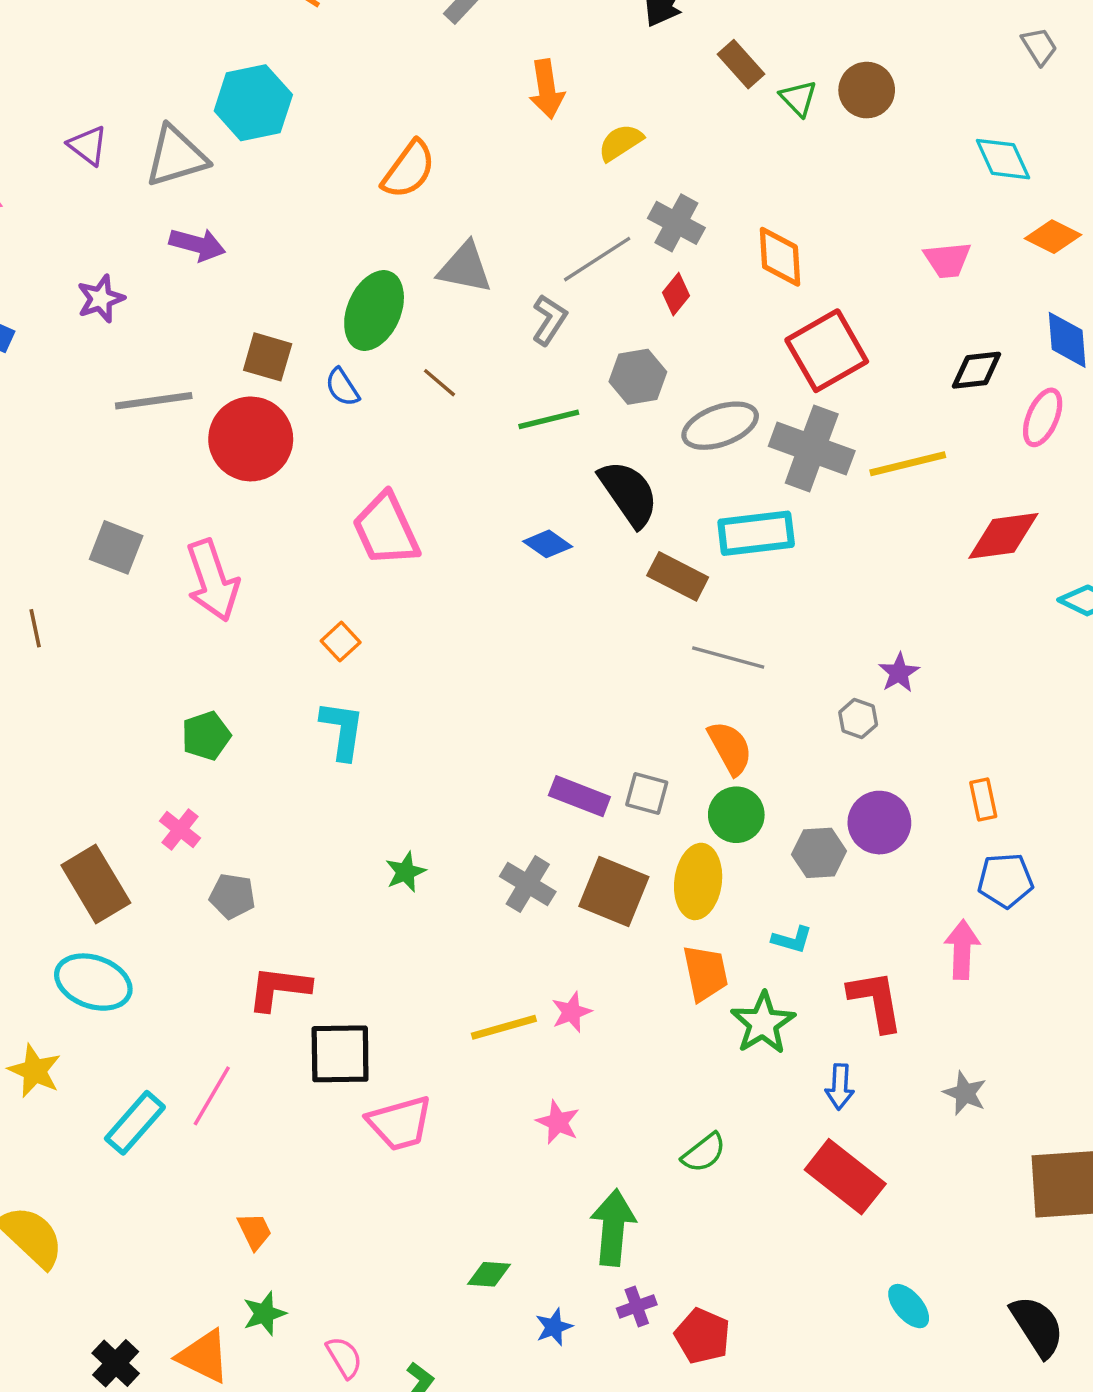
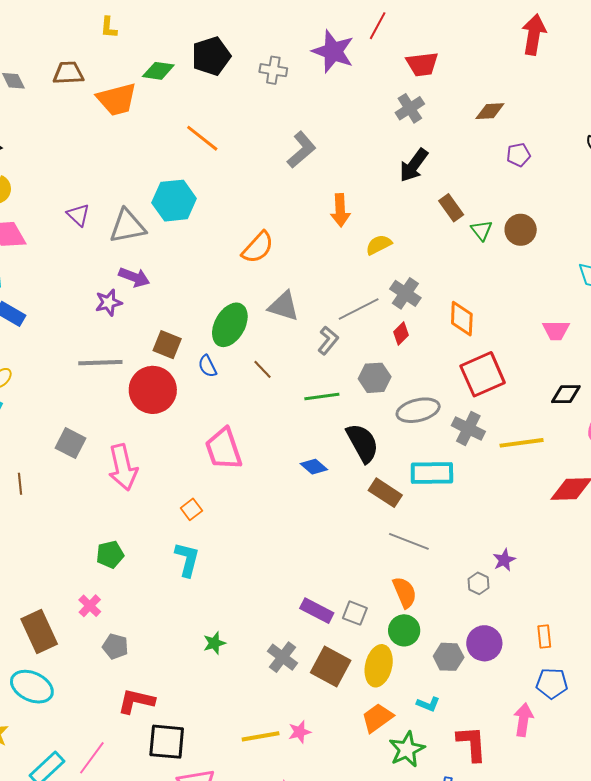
purple star: (101, 299) -> (109, 303), moved
gray cross: (812, 448) -> (468, 429), size x0.7
orange trapezoid: (705, 973) -> (377, 718), turned -120

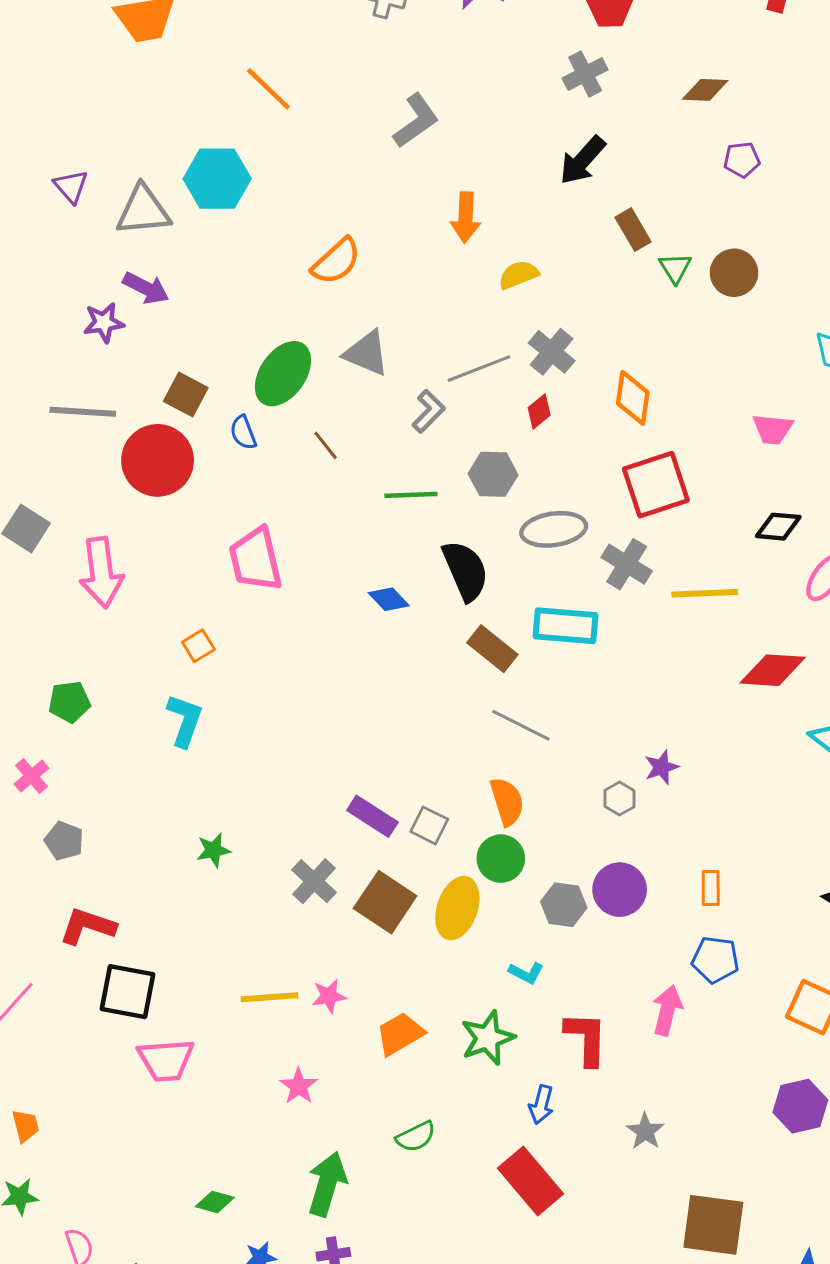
orange trapezoid: (377, 718) -> (400, 1034), moved

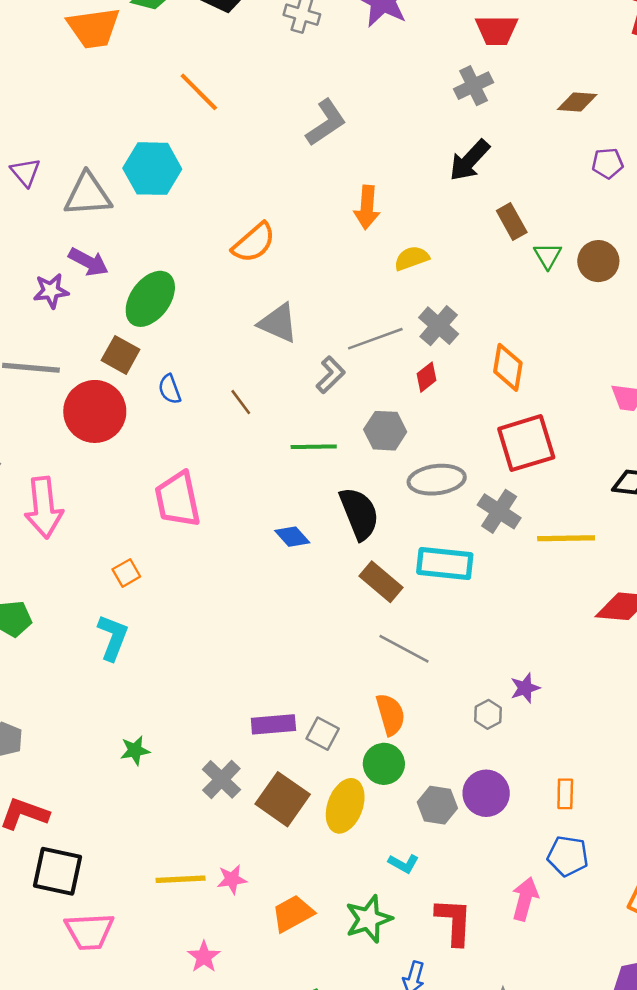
green ellipse: (283, 374) -> (150, 299), moved
purple rectangle: (372, 816) -> (273, 724), turned -39

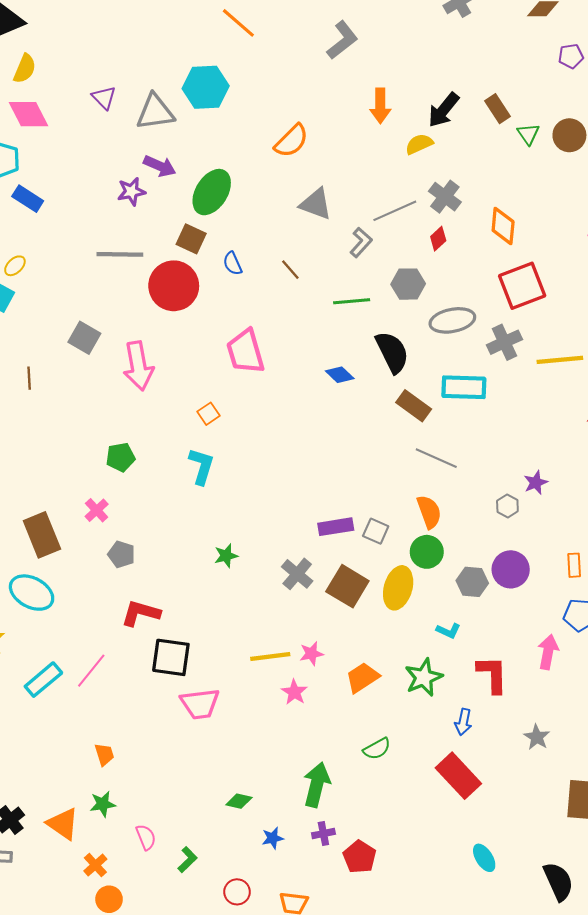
black arrow: (469, 160) -> (444, 110), moved
gray cross: (499, 511) -> (504, 342), turned 36
pink star: (204, 957) -> (294, 692), moved

